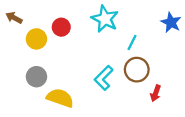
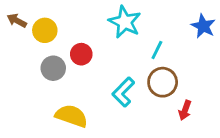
red circle: (61, 27) -> (81, 54), moved
yellow circle: (36, 39) -> (45, 30), moved
gray circle: (36, 77) -> (53, 68), moved

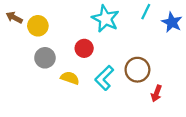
cyan line: (157, 50) -> (146, 12), moved
red circle: (81, 54) -> (84, 48), moved
yellow semicircle: (71, 116) -> (70, 78), moved, size x0.7

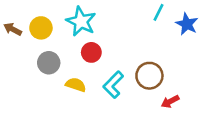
brown arrow: (14, 18) -> (13, 29), moved
cyan star: (105, 19) -> (81, 21), moved
red arrow: (156, 93) -> (170, 101), turned 42

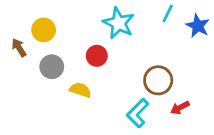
cyan star: (81, 21) -> (119, 23), moved
brown arrow: (13, 29) -> (19, 48), moved, turned 30
cyan L-shape: (113, 85) -> (138, 113), moved

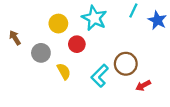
yellow circle: (44, 30) -> (58, 24), moved
yellow semicircle: (80, 90) -> (64, 71), turned 42
cyan L-shape: (138, 113) -> (100, 76), moved

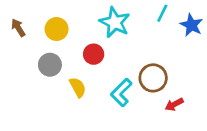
yellow circle: (58, 24) -> (57, 29), moved
brown arrow: (15, 38) -> (18, 28), moved

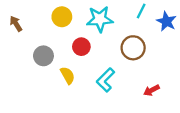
cyan star: (115, 22) -> (100, 19), turned -30
yellow circle: (57, 29) -> (62, 17), moved
brown circle: (153, 78) -> (133, 48), moved

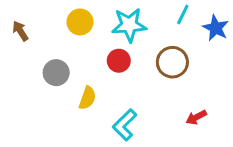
red circle: (81, 47) -> (119, 61), moved
yellow semicircle: (68, 75) -> (87, 98), turned 48
cyan L-shape: (106, 80) -> (125, 125), moved

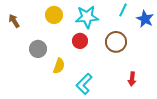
red arrow: (196, 117) -> (132, 79), turned -56

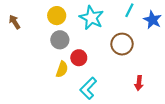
cyan star: (87, 17) -> (91, 18), turned 30
red circle: (80, 41) -> (79, 58), moved
gray circle: (38, 49) -> (60, 40), moved

